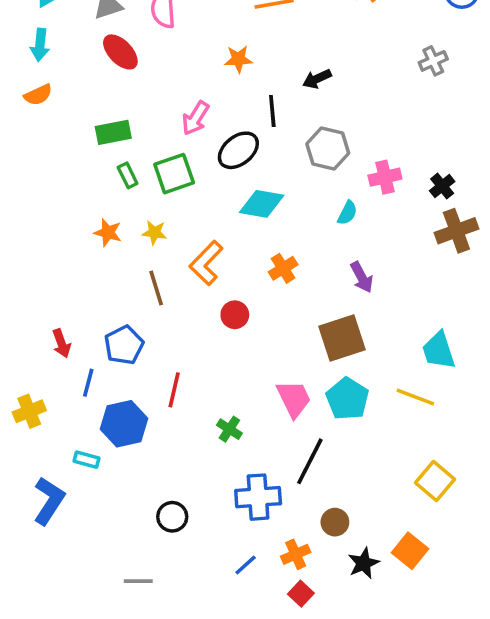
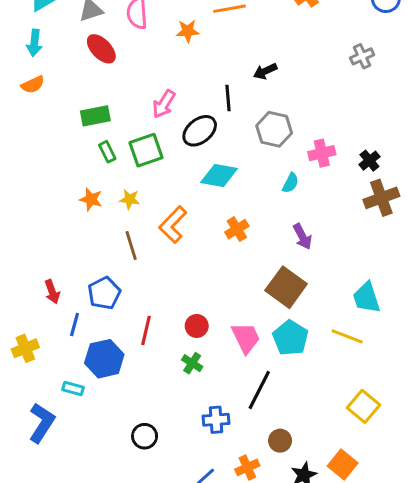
orange star: (238, 59) -> (188, 31), moved
red circle: (235, 315) -> (197, 326), moved
brown square: (342, 338) -> (286, 287), turned -36
blue cross: (258, 497) -> (216, 420), size x0.7

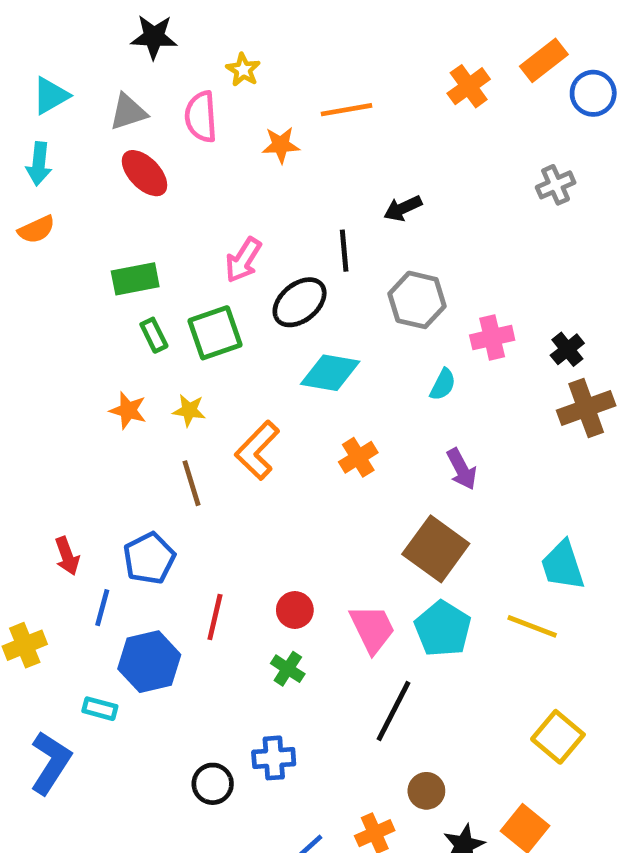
blue cross: (216, 420) -> (274, 758), moved

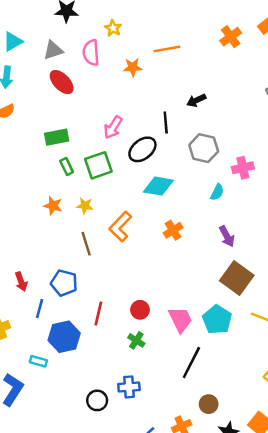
brown square: (436, 549) -> (237, 278), moved
blue pentagon: (149, 558) -> (64, 283), turned -30

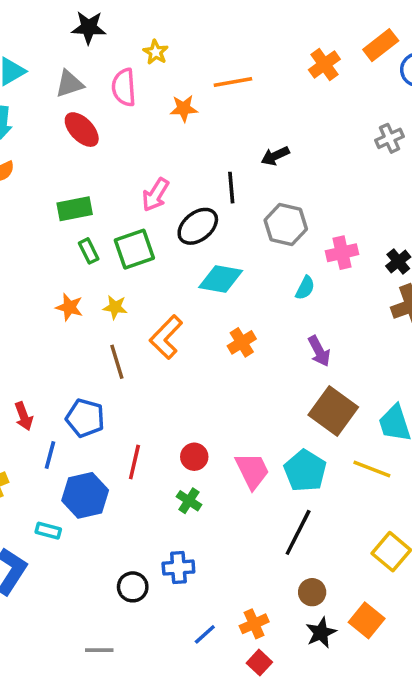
black line: (191, 362) -> (298, 532), moved
brown circle: (209, 404) -> (312, 592), moved

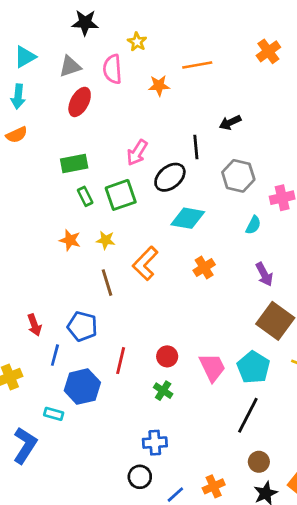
red ellipse: (82, 130) -> (80, 102), turned 72
black circle: (133, 587) -> (140, 477), moved

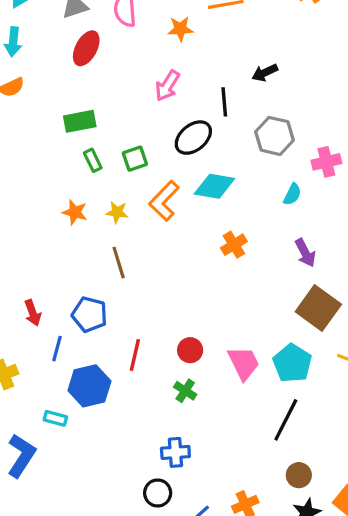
pink arrow: (137, 153) -> (167, 86), moved
green square: (121, 195) -> (135, 159), size x0.7
orange L-shape: (145, 263) -> (164, 201), moved

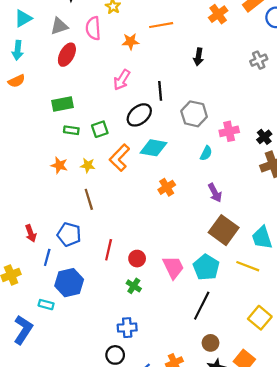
black arrow: (265, 73) -> (198, 57), moved, turned -56
green rectangle: (93, 160) -> (71, 130), turned -56
red line: (135, 355) -> (109, 250), moved

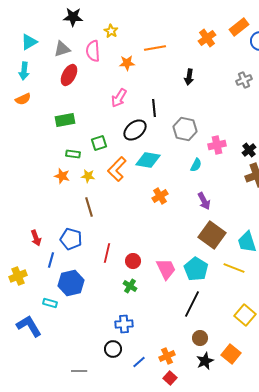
green rectangle: (71, 130) -> (73, 154), moved
blue L-shape: (23, 330) -> (29, 326), turned -64

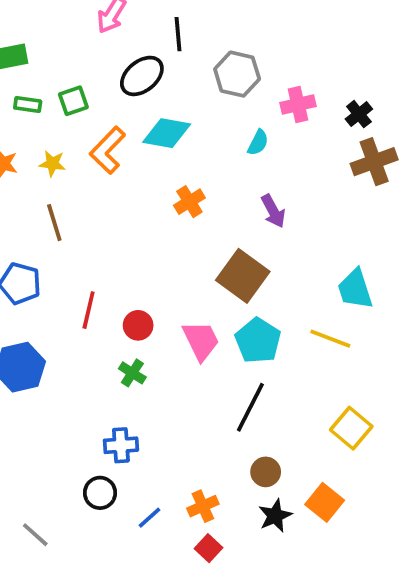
green rectangle: (73, 154) -> (28, 105), moved
brown square: (212, 235) -> (243, 276), moved
gray line: (79, 371) -> (35, 535), turned 42

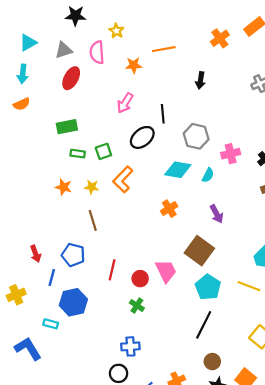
cyan diamond: (167, 133) -> (178, 170), moved
pink trapezoid: (201, 341) -> (166, 271), moved

